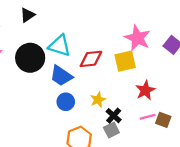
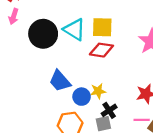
yellow square: (125, 61) -> (102, 27), moved
blue trapezoid: (61, 76) -> (60, 81), moved
blue circle: (66, 102) -> (82, 97), moved

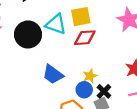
blue circle: (82, 97) -> (84, 90), moved

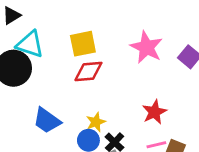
cyan triangle: (56, 24) -> (30, 44), moved

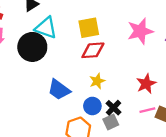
pink star: (146, 47) -> (140, 31), turned 30
yellow star: (96, 122) -> (97, 81), moved

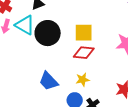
cyan triangle: (46, 28) -> (25, 25), moved
black circle: (32, 47) -> (48, 33), moved

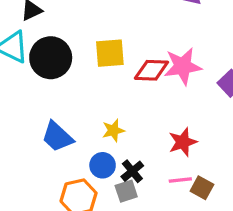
red diamond: (84, 53) -> (151, 70), moved

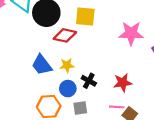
red diamond: (151, 70) -> (65, 35), moved
yellow star: (113, 130) -> (67, 65), moved
black cross: (132, 171) -> (89, 81), moved, turned -32

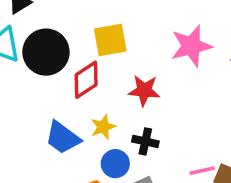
red diamond: (65, 35) -> (86, 80), turned -30
red star: (123, 83) -> (144, 90), moved, turned 30

